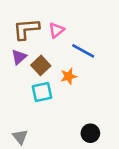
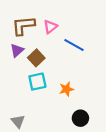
orange star: (69, 76) -> (66, 89), moved

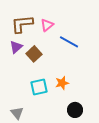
cyan square: (37, 82) -> (39, 87), moved

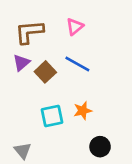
pink triangle: (47, 25) -> (75, 27), moved
blue line: (69, 42) -> (77, 64), moved

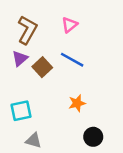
brown L-shape: (29, 32) -> (27, 30), turned 124
cyan square: (52, 116) -> (21, 111), moved
gray triangle: (23, 151) -> (34, 141), moved, turned -35

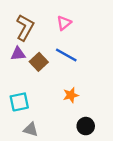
purple triangle: (20, 58) -> (18, 54), turned 35

